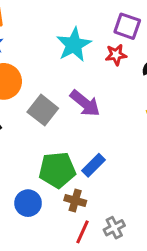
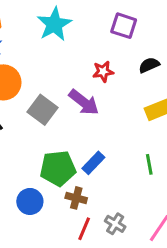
cyan star: (74, 45) -> (54, 24), moved
red star: (116, 55) -> (103, 72), moved
gray cross: (114, 228) -> (115, 224), turned -30

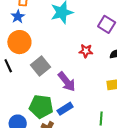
purple arrow: (84, 102) -> (67, 82), moved

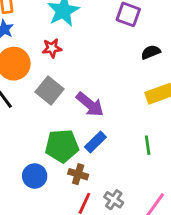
red star: (86, 51) -> (52, 48), moved

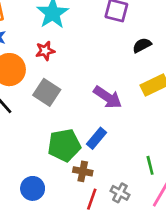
purple arrow: (90, 104) -> (108, 97), moved
green line: (148, 145) -> (150, 165), moved
blue circle: (35, 176) -> (33, 188), moved

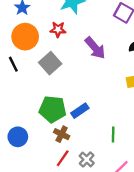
purple arrow: (108, 97) -> (95, 48), moved
green line: (150, 165) -> (113, 135), moved

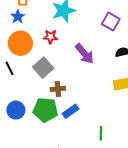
brown cross: (62, 134) -> (58, 89), moved, turned -32
blue circle: (18, 137) -> (16, 110), moved

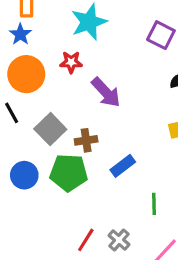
purple arrow: (85, 54) -> (106, 92), moved
gray square: (43, 68) -> (50, 129), moved
blue rectangle: (70, 111) -> (123, 166), moved

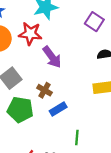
red star: (71, 62) -> (30, 34), size x1.5
brown cross: (86, 140) -> (44, 90), moved, turned 32

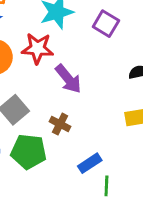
purple square: (94, 22) -> (106, 24), moved
blue rectangle: (58, 109) -> (90, 163), moved

